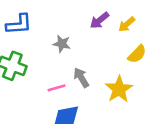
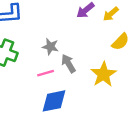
gray star: (62, 44) -> (50, 47), moved

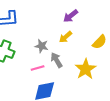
yellow arrow: (111, 14) -> (66, 37), moved

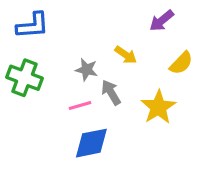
purple arrow: (71, 16) -> (162, 21), moved
yellow arrow: (66, 37) -> (126, 55), turned -104

